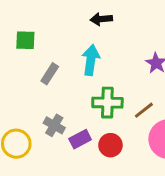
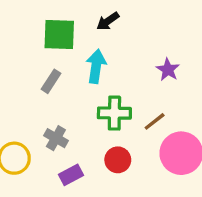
black arrow: (101, 19) -> (108, 21), turned -30
green square: (25, 40) -> (59, 35), moved, size x1.5
purple rectangle: (80, 139) -> (71, 175), moved

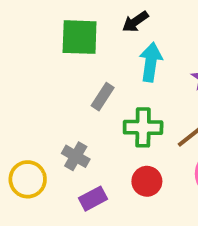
cyan arrow: (96, 66) -> (151, 62), moved
gray rectangle: (51, 81) -> (103, 97), moved

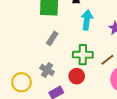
gray rectangle: (103, 97) -> (52, 38), moved
red circle: (147, 181) -> (77, 76), moved

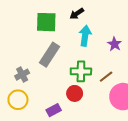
gray rectangle: (52, 38) -> (49, 55), size x1.6
gray cross: (47, 70) -> (22, 75), moved, turned 32

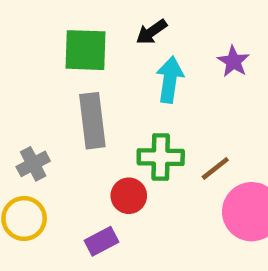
purple star: (115, 44) -> (233, 61), moved
gray rectangle: (49, 55) -> (92, 121), turned -40
red circle: (75, 93) -> (129, 196), moved

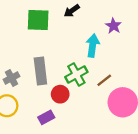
cyan arrow: (170, 80) -> (93, 46), moved
gray rectangle: (92, 121) -> (40, 71), moved
green cross: (161, 157) -> (76, 74), turned -30

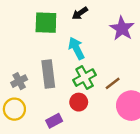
purple star: (113, 26) -> (122, 28), size x1.5
cyan arrow: (93, 46) -> (76, 48), moved, turned -35
red circle: (60, 94) -> (79, 102), moved

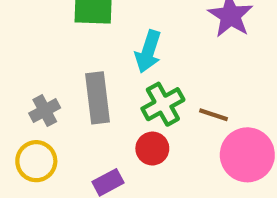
cyan arrow: (76, 48) -> (148, 51), turned -135
brown line: (113, 83) -> (214, 115), turned 56

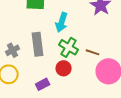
green cross: (163, 104) -> (69, 47), turned -30

